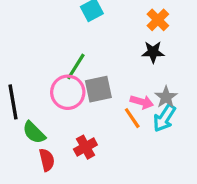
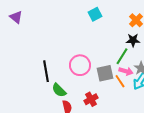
green line: (76, 67) -> (122, 56), moved
gray square: (98, 89) -> (105, 73), moved

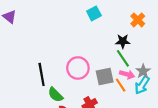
black star: (133, 40) -> (123, 41), moved
green line: (122, 56) -> (123, 58), turned -66

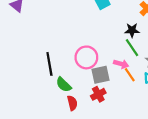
pink arrow: (127, 74) -> (121, 64), moved
gray square: (105, 77) -> (101, 75), moved

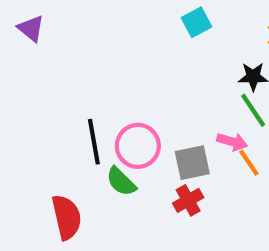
pink circle: (86, 57) -> (138, 146), moved
red semicircle: (72, 103) -> (67, 217), moved, size x1.5

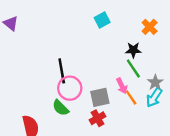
black line: (94, 142) -> (62, 71), moved
pink arrow: (232, 142) -> (122, 86), turned 49

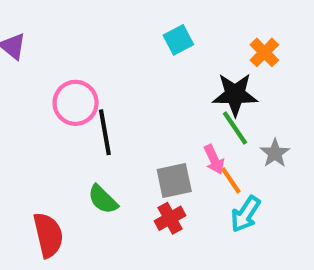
black star: (133, 50) -> (235, 94), size x1.5
pink circle: (70, 88) -> (76, 103), moved
cyan arrow: (154, 97) -> (246, 214), moved

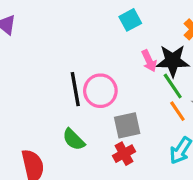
pink circle: (76, 103) -> (100, 91), moved
pink arrow: (214, 159) -> (149, 61), moved
orange line: (231, 180) -> (177, 111), moved

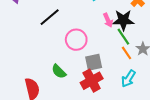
black line: (75, 89) -> (50, 17), moved, turned 60
red cross: (124, 154) -> (92, 81), size x1.5

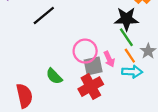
pink arrow: (108, 20) -> (109, 59), moved
pink circle: (76, 40) -> (85, 51), moved
cyan arrow: (128, 79) -> (132, 72), moved, turned -120

